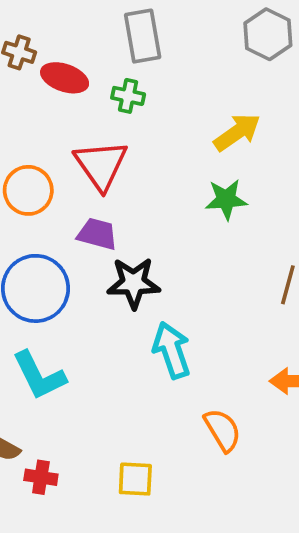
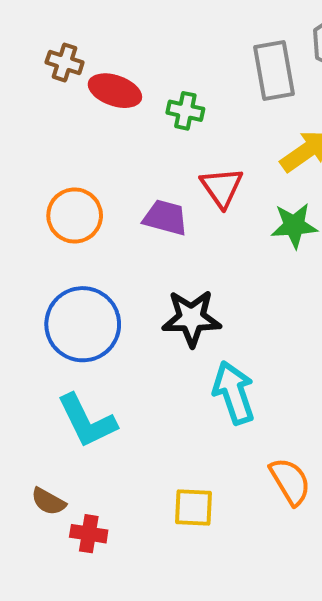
gray rectangle: (143, 36) -> (274, 70), moved
red triangle: (101, 165) -> (222, 187), moved, size x0.7
purple trapezoid: (97, 234) -> (165, 218), moved
yellow square: (135, 479) -> (193, 508), moved

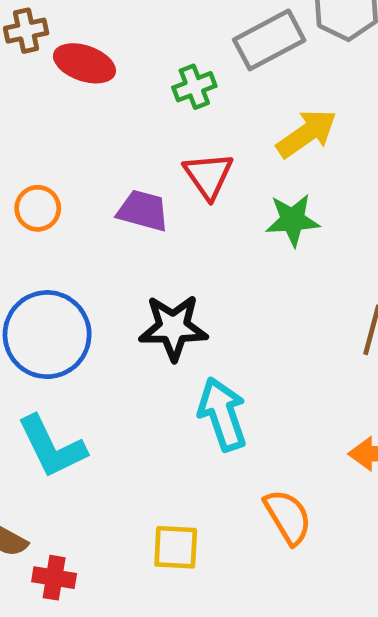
brown cross: (65, 62) -> (26, 31), turned -30
gray rectangle: (274, 70) -> (269, 40), turned 72
green cross: (185, 111) -> (194, 87), moved, turned -33
orange circle: (75, 215) -> (38, 208), size x0.7

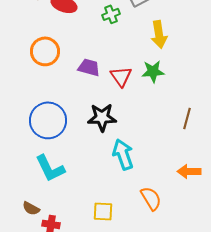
yellow arrow: (307, 133) -> (159, 34), turned 116
red triangle: (208, 176) -> (121, 76), moved
orange circle: (38, 208) -> (45, 51), moved, size x1.5

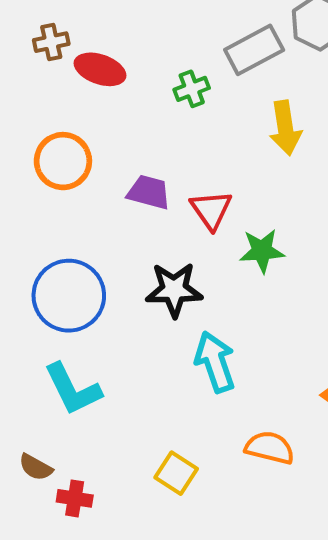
green star: (153, 71) -> (262, 251), moved
orange semicircle: (151, 198) -> (270, 448), turned -45
yellow square: (103, 211) -> (176, 473), turned 30

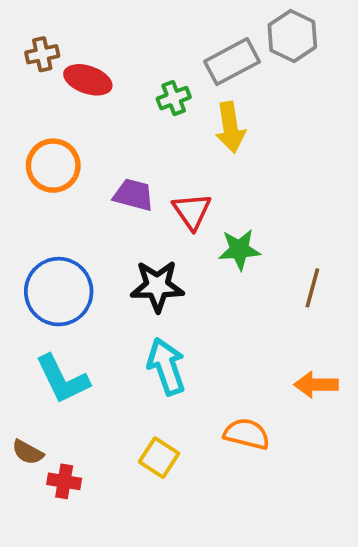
yellow arrow: (285, 128) -> (230, 127), moved
cyan arrow: (215, 362) -> (166, 366), moved

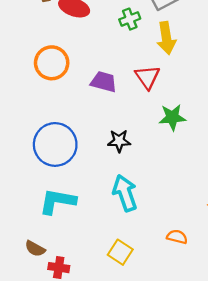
red triangle: (192, 211) -> (147, 77), moved
black star: (157, 286) -> (119, 141), size x0.7
cyan L-shape: (62, 379) -> (58, 201), turned 126
orange semicircle: (247, 434) -> (177, 237), size x0.7

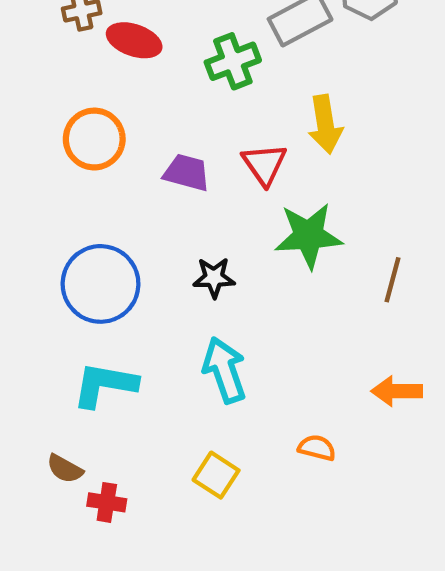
green cross: (130, 19) -> (233, 61), size x1.4
yellow arrow: (166, 38) -> (325, 124), moved
green star: (172, 117) -> (308, 236), size x1.4

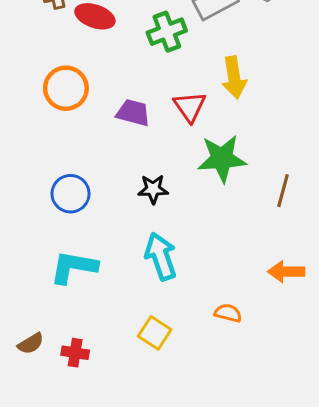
blue circle: (101, 284) -> (71, 194), size x0.7
brown semicircle: (65, 469) -> (31, 344), moved, turned -60

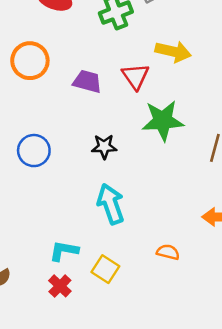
yellow arrow: (234, 77) -> (173, 52), turned -68
cyan L-shape: (74, 267) -> (64, 251), moved, size x0.7
red cross: (75, 353) -> (60, 286), moved, turned 35

